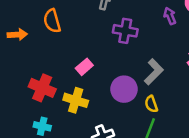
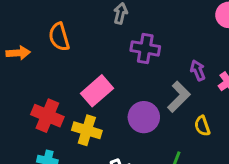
purple arrow: (170, 16) -> (198, 70), moved
pink rectangle: (84, 67) -> (97, 91), size x1.5
yellow semicircle: (151, 104) -> (202, 126), moved

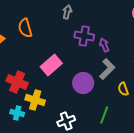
purple arrow: (198, 70) -> (104, 45), moved
yellow cross: (87, 130) -> (35, 100), moved

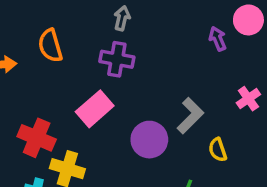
purple cross: (84, 36) -> (117, 59), moved
purple arrow: (104, 45) -> (218, 39), moved

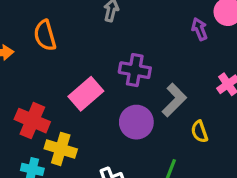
purple cross: (117, 59) -> (135, 70), moved

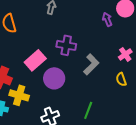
purple circle: (136, 122) -> (54, 78), moved
yellow semicircle: (199, 132) -> (121, 79), moved

